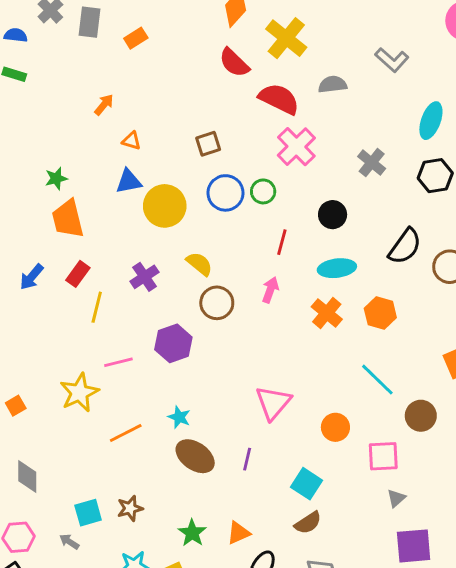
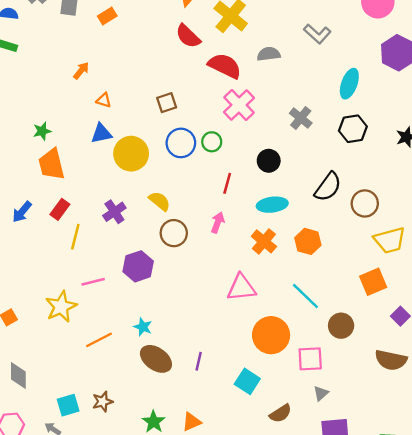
pink triangle: (273, 403) -> (241, 288), moved, turned 44
orange circle: (335, 427) -> (271, 335), size x1.6
brown semicircle: (308, 523) -> (281, 413), moved

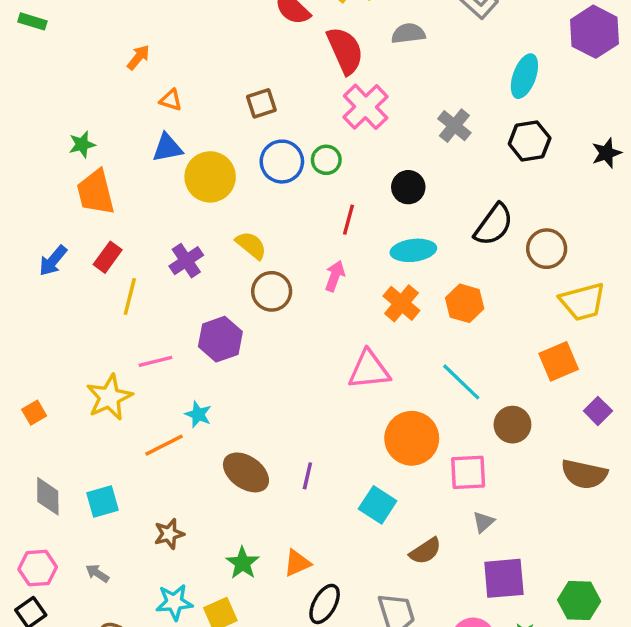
red semicircle: (225, 66) -> (345, 50), turned 40
cyan star: (143, 327) -> (198, 414), moved
cyan square: (68, 405) -> (102, 501), moved

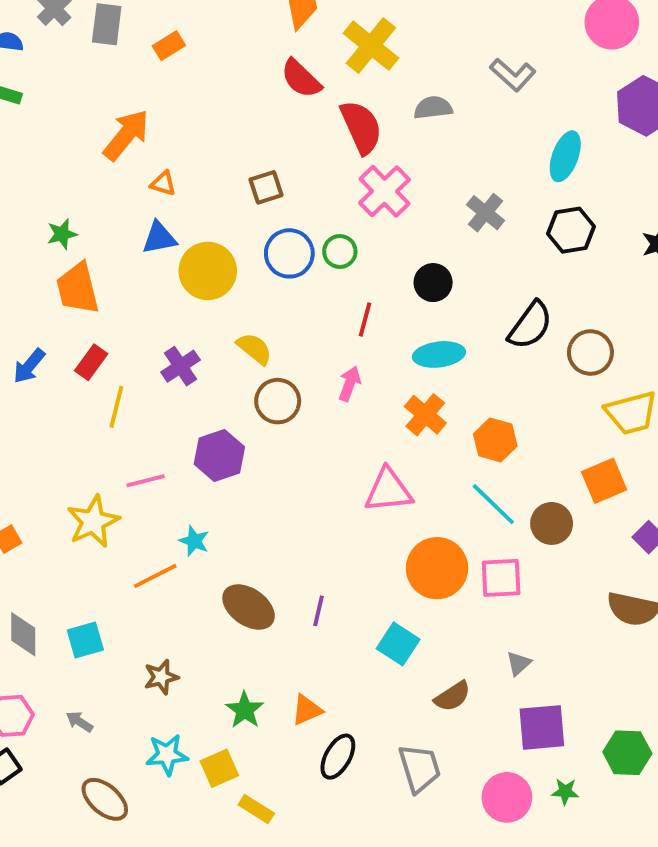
orange arrow: (138, 57) -> (126, 135), size x1.8
orange hexagon: (465, 303) -> (495, 440), moved
brown circle: (512, 425) -> (552, 523), moved
pink square: (468, 472) -> (501, 578), moved

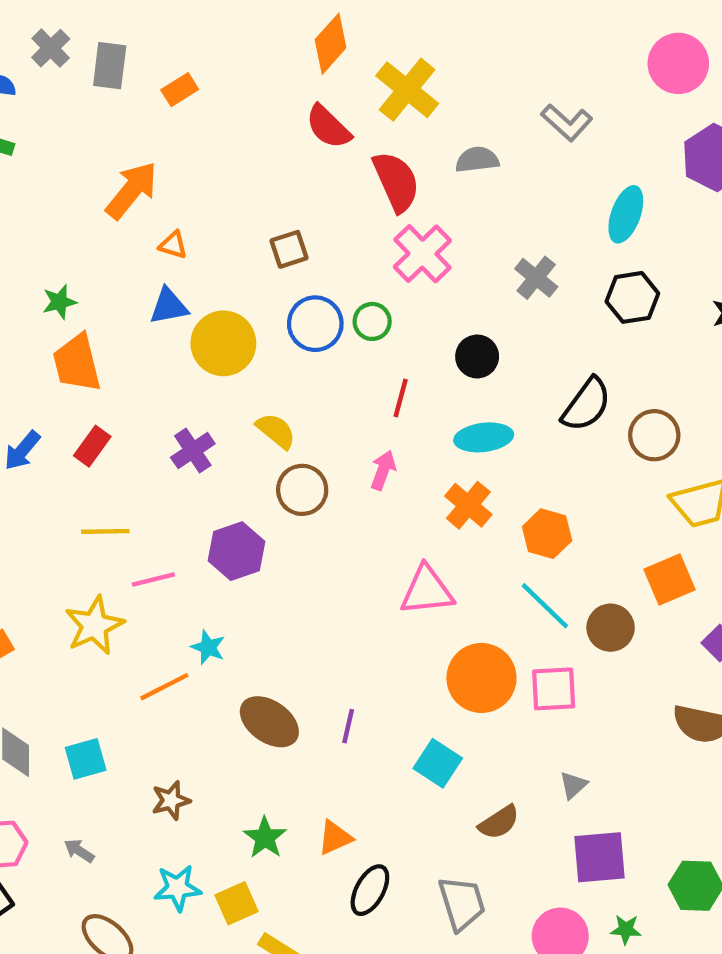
yellow line: (116, 407) -> (105, 531), moved, turned 75

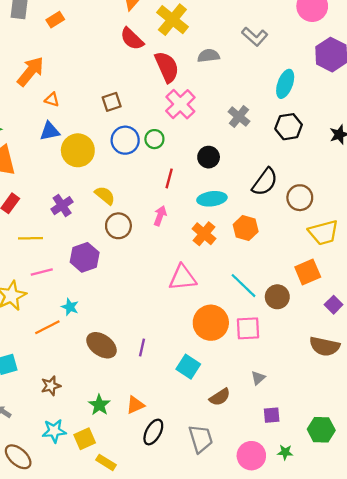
yellow line: (105, 531) -> (31, 238), moved
orange hexagon: (547, 534) -> (246, 228), moved
purple square: (600, 857) -> (272, 415), size x0.6

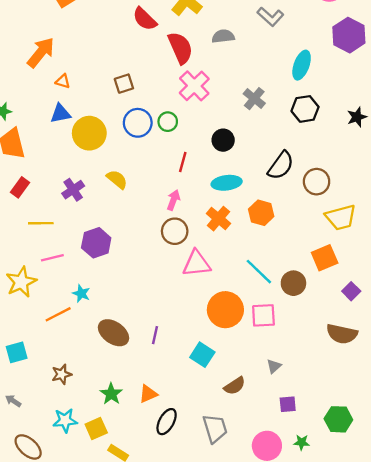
brown circle: (118, 226) -> (175, 231), moved

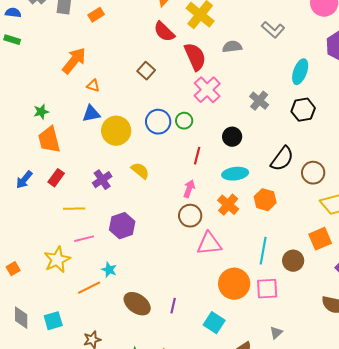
brown square: (124, 84) -> (146, 71), moved, turned -30
cyan line: (259, 272) -> (263, 251), turned 56

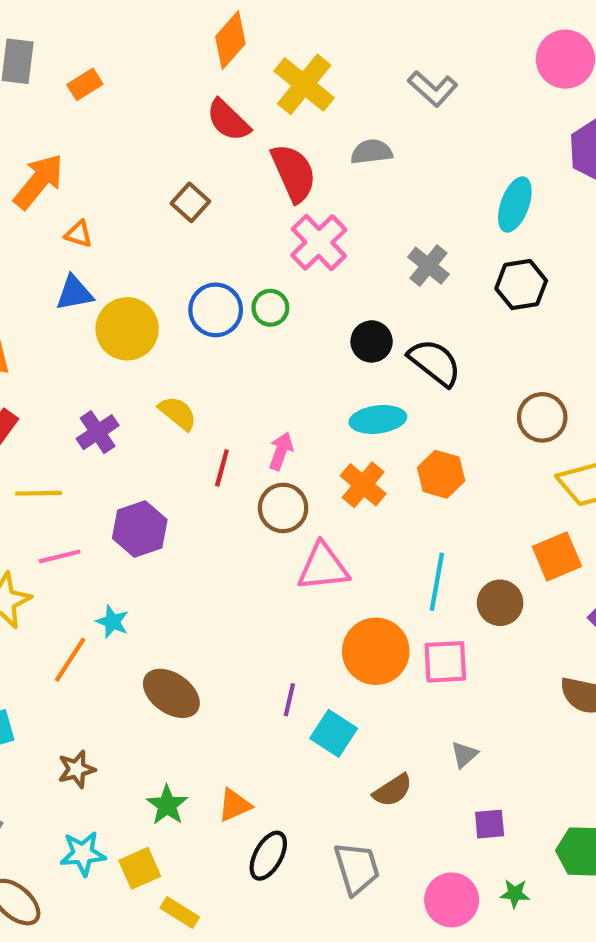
gray L-shape: (273, 30) -> (433, 89), moved
red line: (197, 156) -> (222, 468), moved
black semicircle: (282, 159) -> (435, 363), moved, turned -88
orange line: (89, 288) -> (70, 660), turned -30
purple line: (173, 306) -> (289, 700), moved

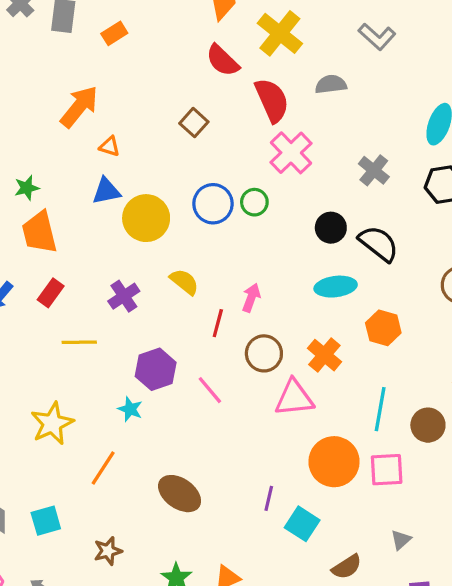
pink arrow: (281, 451) -> (251, 298), moved
orange cross: (363, 485) -> (324, 355), moved
pink line: (60, 556) -> (210, 390), moved, turned 64
cyan star: (112, 622) -> (130, 409), moved

